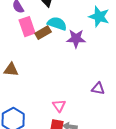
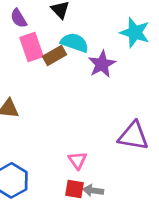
purple star: (76, 39) -> (102, 64), turned -30
purple triangle: (98, 89) -> (133, 136), size x1.6

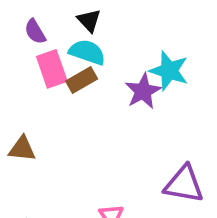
cyan star: (135, 33) -> (169, 71), moved
cyan semicircle: (75, 43) -> (87, 52), moved

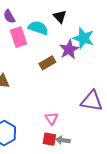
black triangle: (89, 20) -> (60, 16), moved
brown rectangle: (82, 80) -> (47, 63), moved

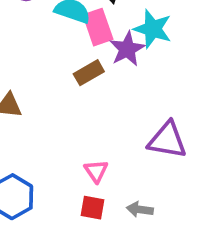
pink rectangle: (19, 37) -> (98, 27), moved
gray arrow: (63, 140) -> (140, 209), moved

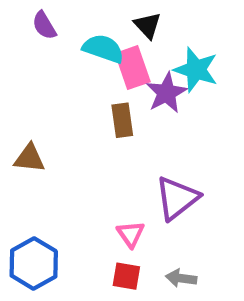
brown rectangle: (89, 73) -> (122, 120), turned -68
purple triangle: (167, 140) -> (177, 198), moved, turned -48

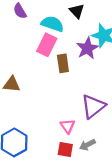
pink rectangle: (133, 68) -> (47, 45), moved, turned 45
gray arrow: (181, 278) -> (87, 145), moved, turned -35

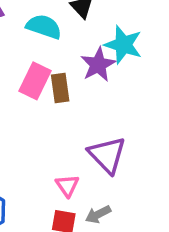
pink rectangle: (47, 45) -> (35, 81), moved
purple triangle: (93, 106) -> (107, 155), turned -36

